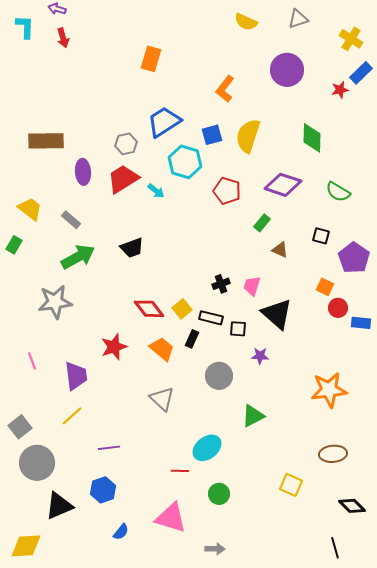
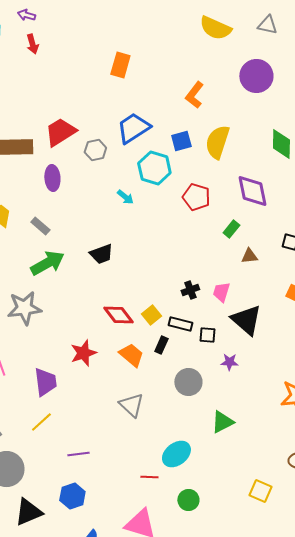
gray triangle: (298, 19) -> (267, 25), turned 30
yellow semicircle: (246, 22) -> (215, 28), size x1.4
red trapezoid: (123, 179) -> (60, 132), moved
purple diamond: (283, 185) -> (252, 191), turned 60
brown triangle: (280, 250) -> (249, 256), turned -30

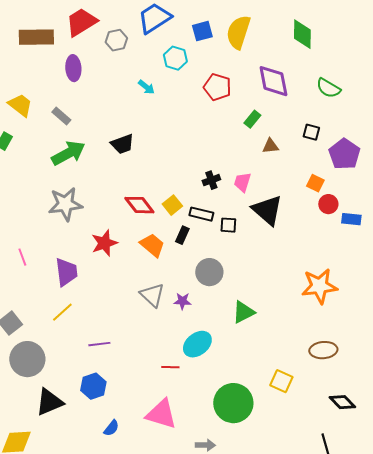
cyan hexagon: (154, 168) -> (175, 58), size x0.7
gray star: (24, 308) -> (65, 204), moved
purple star: (229, 362) -> (182, 301), moved
green circle: (188, 500) -> (233, 403), moved, size x1.8

